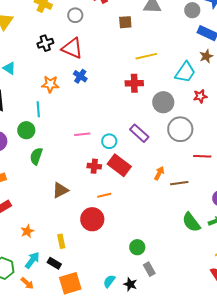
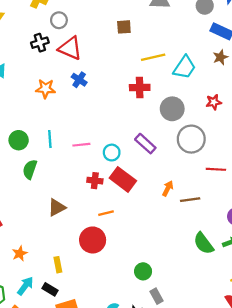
gray circle: (75, 15) -> (59, 20), moved
brown square: (125, 22) -> (124, 27), moved
cyan trapezoid: (185, 72) -> (185, 67), moved
cyan line: (38, 109) -> (50, 139), moved

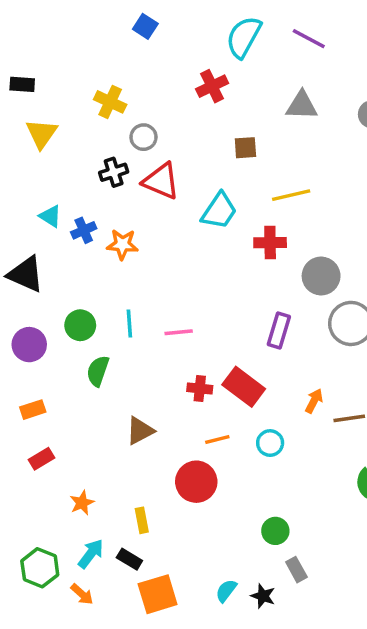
cyan trapezoid: (185, 67) -> (219, 211), moved
blue cross: (79, 80) -> (84, 230), moved, turned 32
purple rectangle: (145, 144) -> (279, 330), turned 65
cyan circle: (112, 153) -> (270, 443), moved

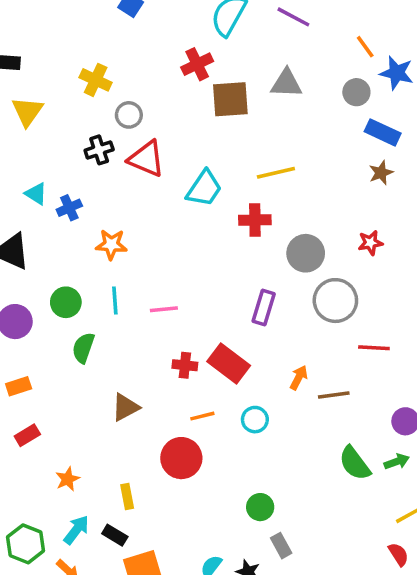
brown square: (245, 148) -> (230, 99), moved, size x1.6
orange star: (122, 244) -> (111, 244), moved

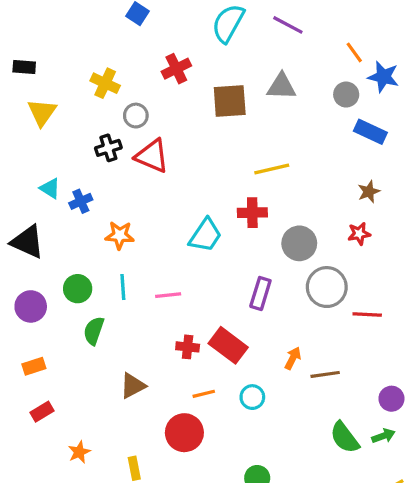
red cross: (197, 64) -> (176, 69), moved
brown star: (381, 173) -> (369, 192), moved
cyan trapezoid: (204, 188) -> (205, 235), moved
red line: (374, 348) -> (367, 315), moved

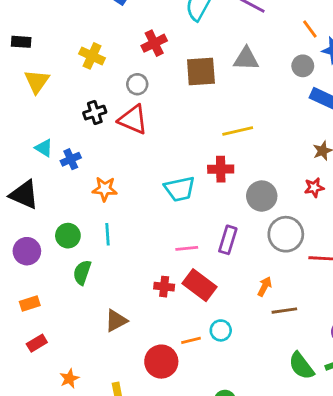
gray circle: (136, 116) -> (137, 84), moved
cyan trapezoid: (205, 235) -> (180, 189), turned 44
pink line: (168, 295) -> (187, 248), moved
orange arrow: (293, 358) -> (265, 287), moved
orange line: (204, 394) -> (191, 340), moved

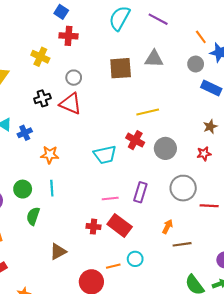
red cross: (154, 43) -> (68, 36), moved, turned 30
red cross: (221, 169) -> (135, 140), turned 30
gray circle: (262, 196) -> (165, 148), moved

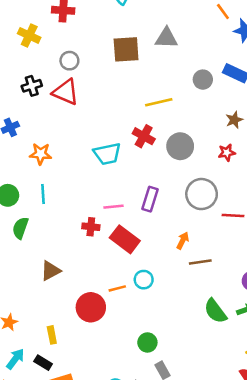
gray circle: (196, 64) -> (203, 80), moved
red cross: (93, 227) -> (91, 227), moved

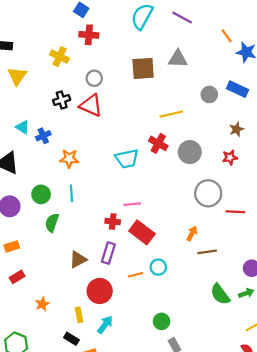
purple rectangle: (150, 199) -> (108, 253), moved
red circle: (91, 307) -> (100, 291), moved
cyan arrow: (15, 359) -> (105, 325), moved

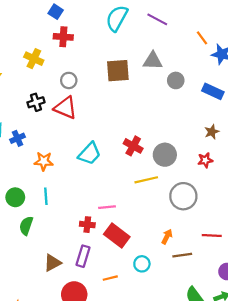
gray circle: (209, 95) -> (176, 80), moved
yellow line: (171, 114) -> (146, 180), moved
cyan trapezoid: (127, 159) -> (89, 154), moved, turned -35
red line: (235, 212) -> (212, 235), moved
cyan circle: (158, 267) -> (142, 264), moved

